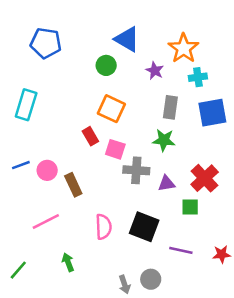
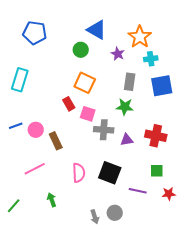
red cross: (205, 178) -> (156, 136), turned -35
green square: (190, 207) -> (157, 171), moved

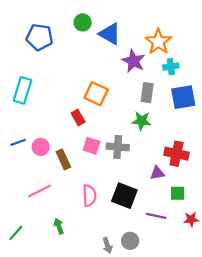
green circle: (81, 50) -> (83, 22), moved
purple star: (118, 54) -> (133, 61), size x1.5
pink square: (88, 114) -> (92, 146), moved
purple triangle: (127, 140) -> (157, 173), moved

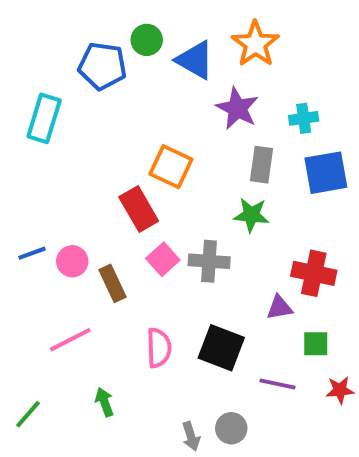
blue pentagon: (40, 37) -> (102, 66), moved
orange star: (158, 42) -> (255, 44), moved
cyan rectangle: (23, 90) -> (44, 118), moved
red rectangle: (78, 117) -> (139, 209), size x1.5
pink square: (92, 146) -> (163, 259), turned 30

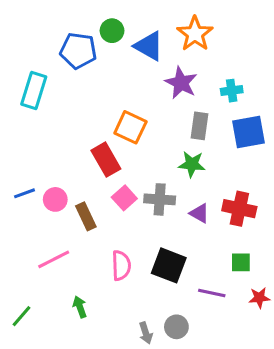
purple triangle: (280, 308) -> (199, 213), moved, turned 40

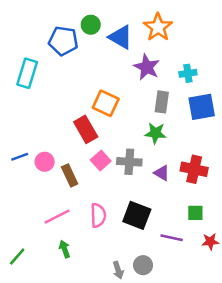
pink line: (54, 259) -> (57, 217), moved

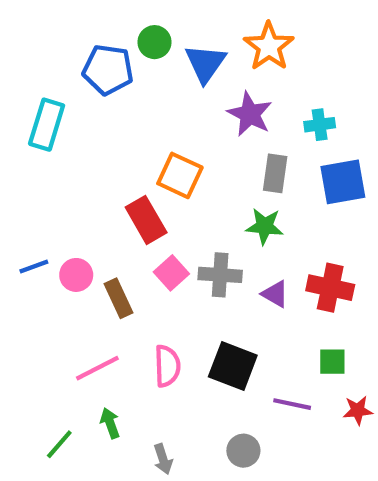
blue triangle: (121, 37) -> (205, 63), turned 35
green line: (17, 256) -> (59, 444), moved
gray arrow: (118, 270) -> (163, 459), moved

